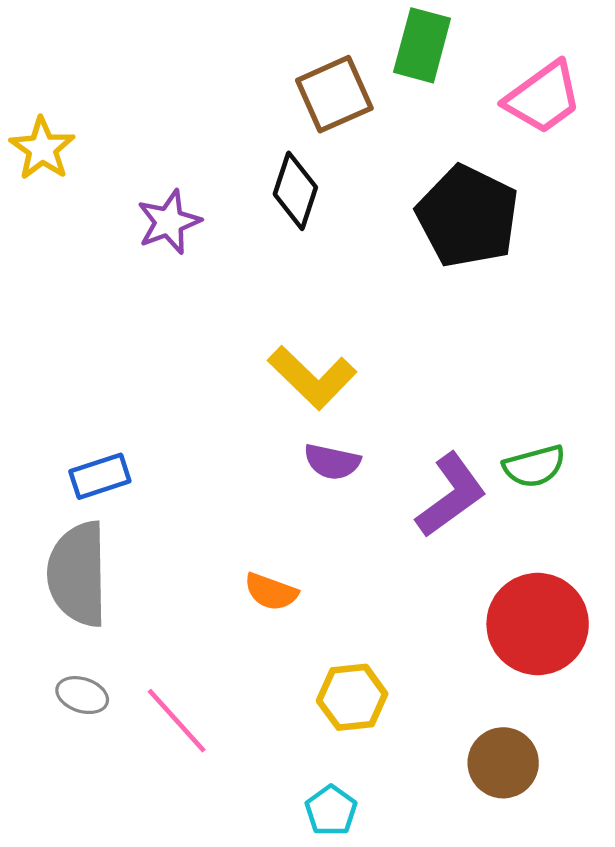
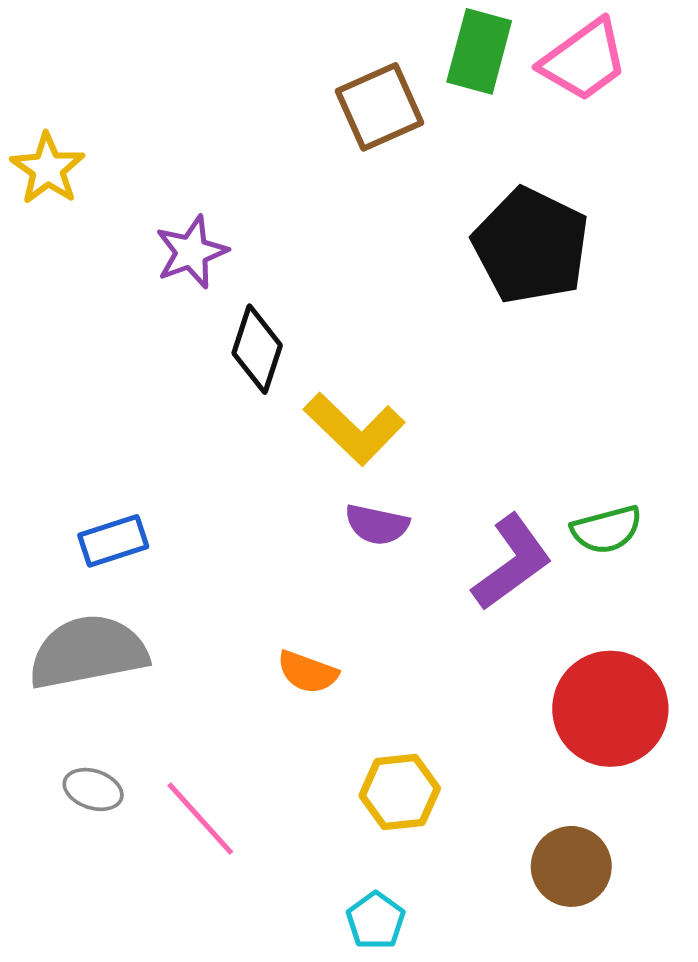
pink trapezoid: (543, 98) -> (584, 60), moved
black diamond: (295, 191) -> (257, 349), moved
gray semicircle: (78, 574) -> (88, 652), turned 80

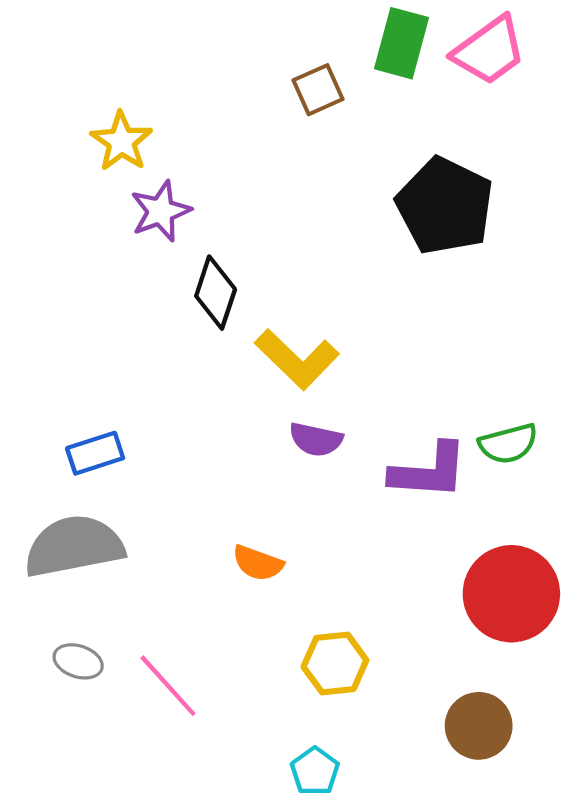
brown square: (379, 107) -> (318, 90), size x0.7
yellow star: (48, 169) -> (121, 141), moved
purple L-shape: (512, 562) -> (429, 471), turned 40

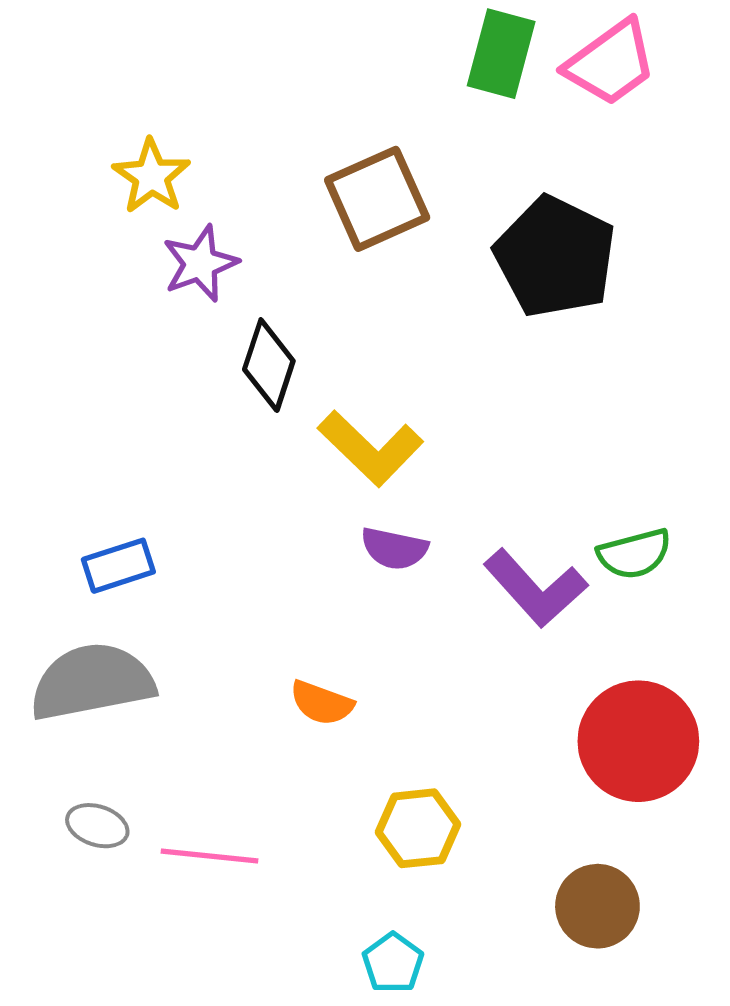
brown square: (318, 90) -> (377, 199), moved, size x1.6
purple L-shape: (429, 471) -> (535, 588), turned 44
pink line: (168, 686) -> (209, 856), turned -42

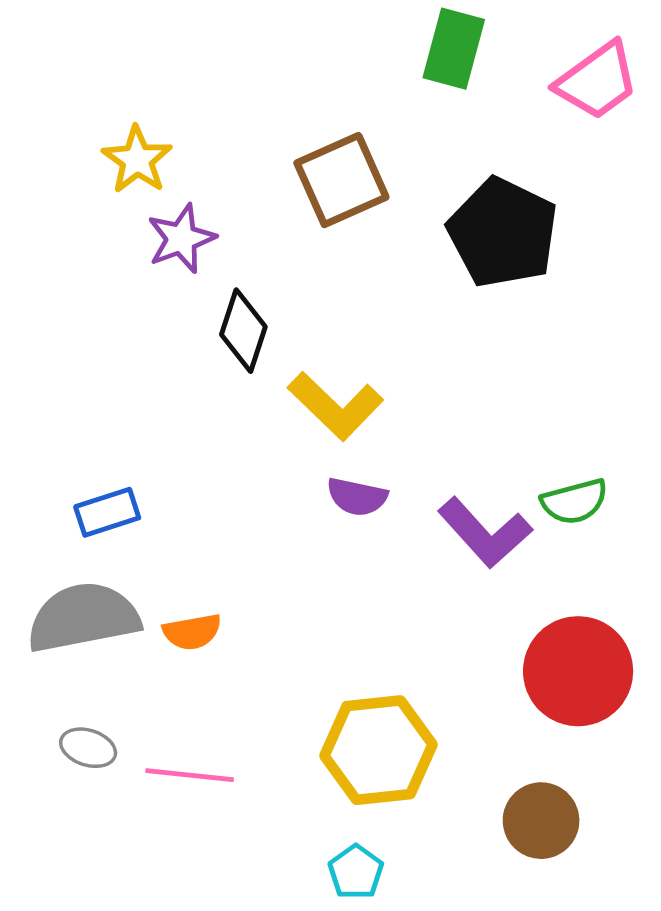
pink trapezoid: (611, 63) -> (597, 81), moved
orange semicircle: (322, 703) -> (192, 632), moved, turned -30
yellow hexagon: (418, 828) -> (378, 750), size x1.5

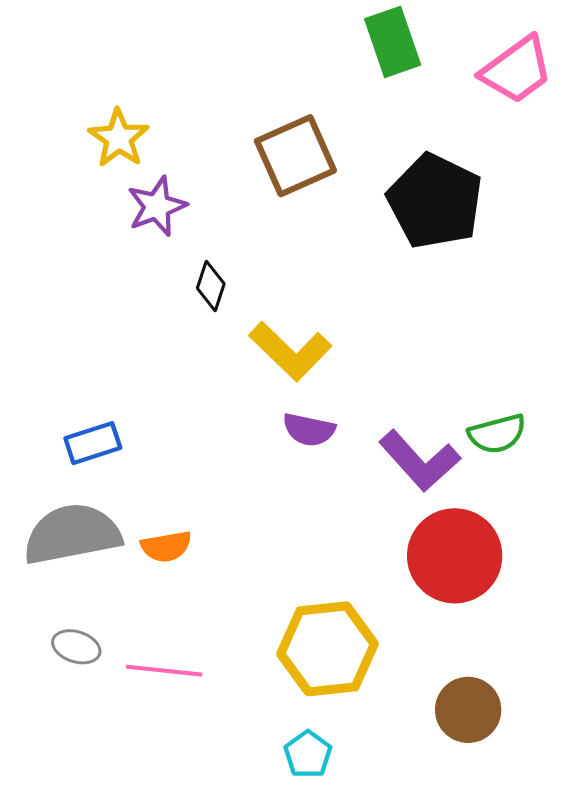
green rectangle: (454, 49) -> (393, 42), turned -34
black diamond: (243, 331) -> (211, 286), size x0.7
red circle: (578, 671) -> (455, 556), moved

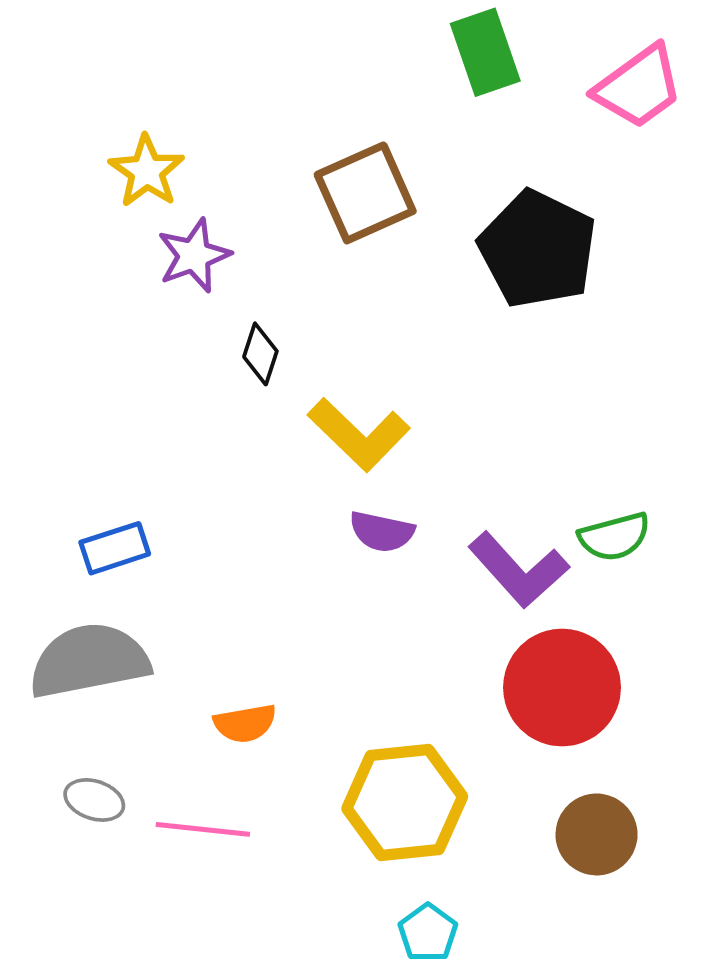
orange semicircle: (166, 547) -> (245, 723), moved
brown circle: (468, 710) -> (597, 834), moved
cyan pentagon: (308, 754) -> (428, 933), moved

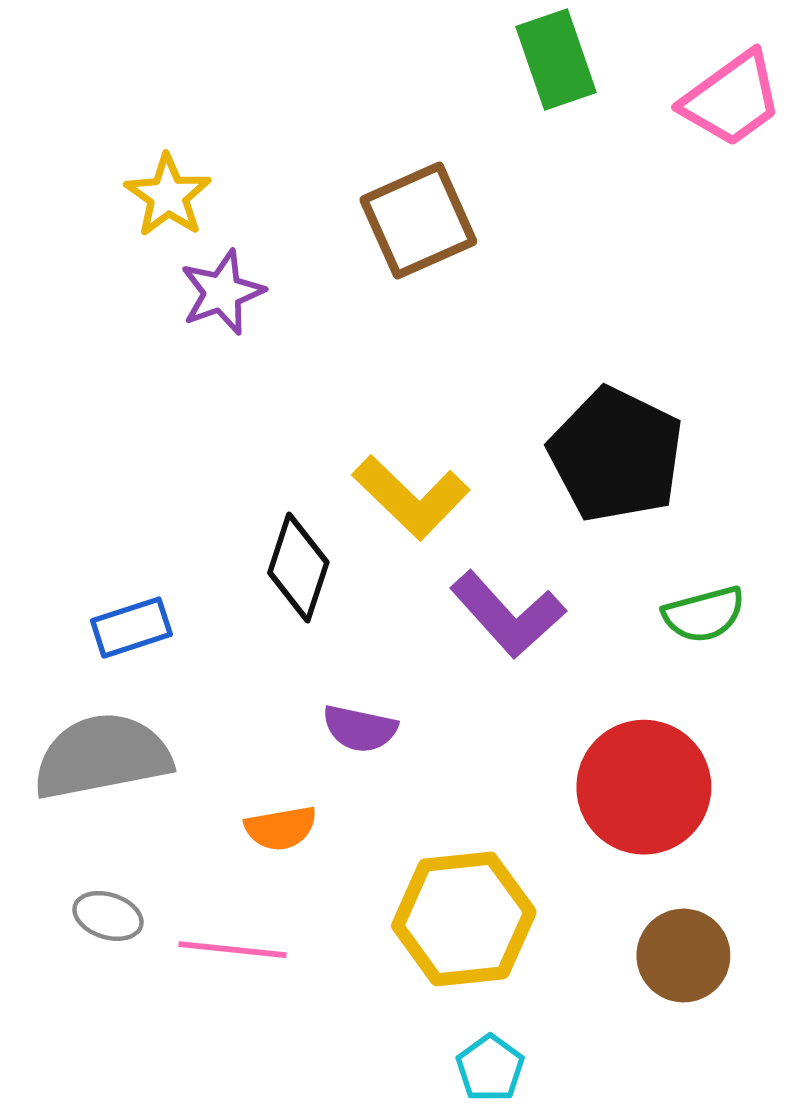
black pentagon: (538, 249) -> (616, 455), moved
black diamond: (260, 354) -> (298, 568), moved, size x1.5
purple semicircle: (382, 532) -> (360, 729), moved
purple L-shape: (519, 570) -> (508, 614), moved

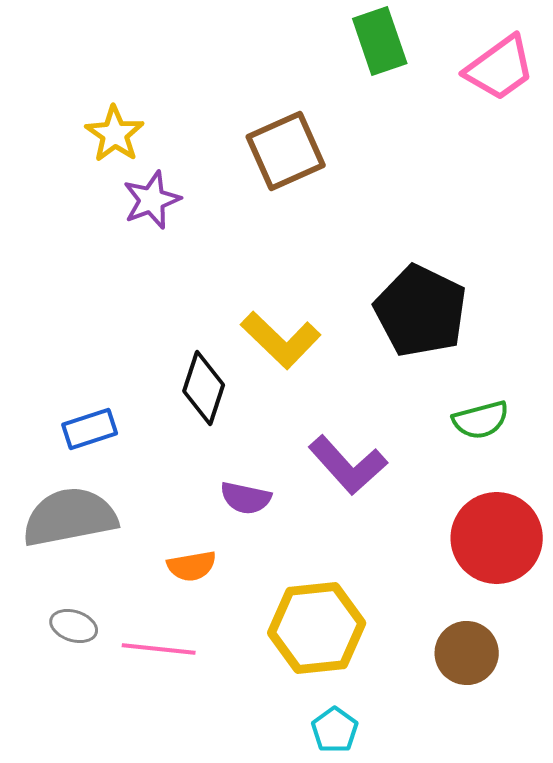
purple L-shape: (508, 614) -> (348, 465), moved
red circle: (644, 787) -> (497, 538), moved

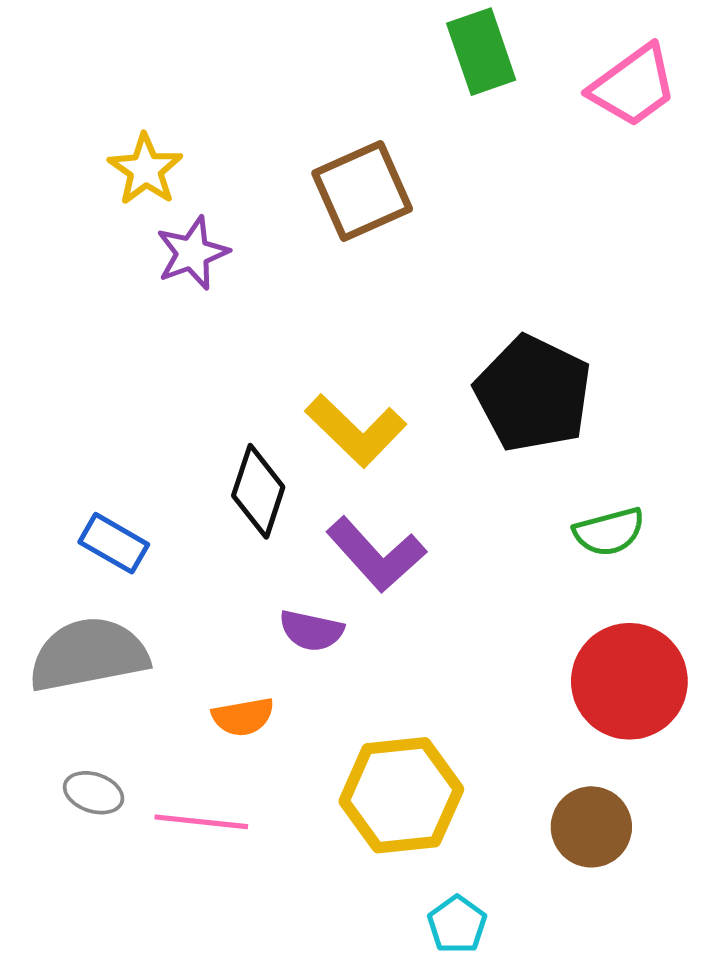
blue rectangle: (90, 429) -> (114, 543), turned 48
purple L-shape: (348, 465) -> (376, 555), moved
cyan pentagon: (335, 730) -> (457, 924), moved

